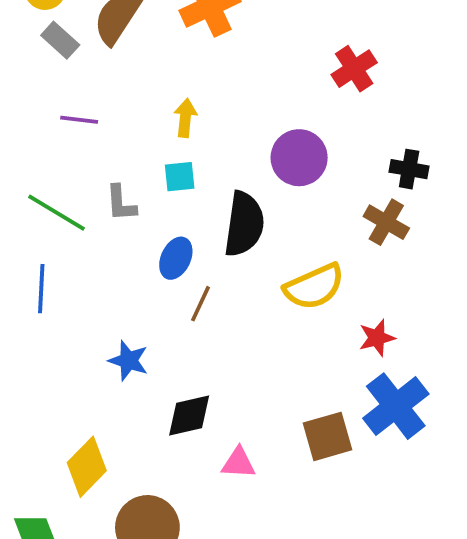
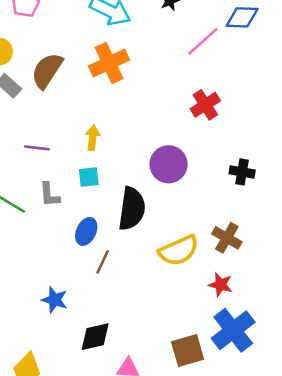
purple line: (79, 120) -> (37, 148), moved
brown cross: (386, 222) -> (227, 238), moved
red star: (377, 338) -> (220, 285), turned 30

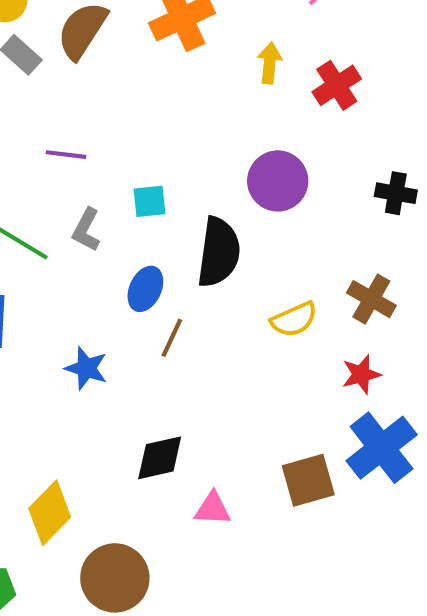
yellow arrow: (93, 138) -> (270, 63), moved
gray L-shape: (50, 195) -> (86, 230), turned 32
yellow semicircle: (179, 250) -> (294, 319), size x0.7
red star: (220, 285) -> (361, 374), turned -30
blue star: (55, 300) -> (86, 368), moved

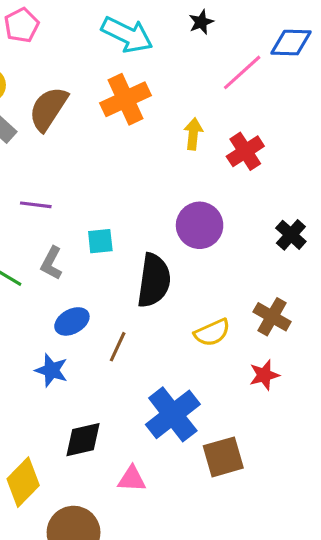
black cross: (396, 193) -> (291, 235), turned 32
blue ellipse: (145, 289) -> (72, 321), moved, turned 36
blue cross: (382, 448) -> (173, 414), moved
black diamond: (160, 458) -> (83, 440), moved
pink triangle: (213, 509) -> (132, 479), moved

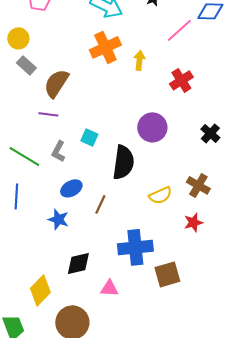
brown semicircle: (48, 109) -> (56, 83), moved
yellow arrow: (193, 134) -> (139, 60), moved
cyan square: (100, 241) -> (89, 137), turned 30
blue cross: (173, 414) -> (135, 247), turned 32

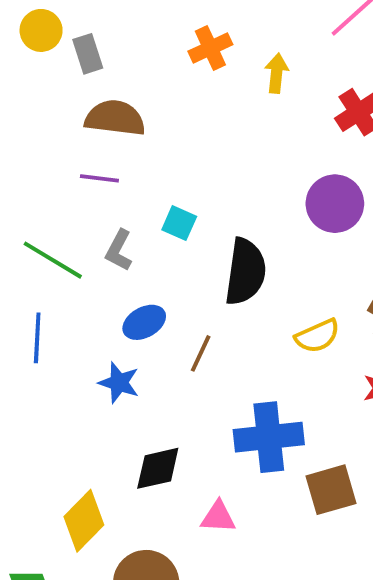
orange cross: (105, 47) -> (210, 48), size x0.7
gray rectangle: (26, 65) -> (88, 54), moved, turned 30
brown semicircle: (56, 83) -> (115, 118), turned 64
purple circle: (152, 127) -> (335, 204), moved

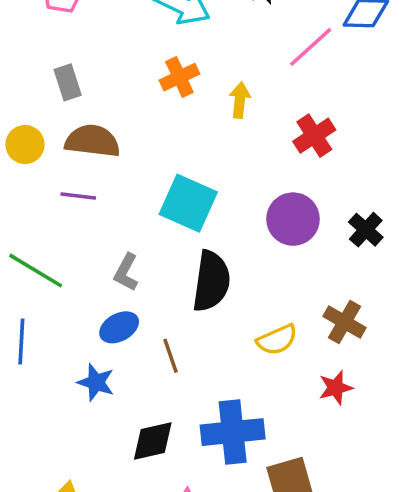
yellow circle: (41, 30) -> (25, 145), moved
cyan square: (179, 223) -> (188, 203), moved, size x1.8
gray L-shape: (119, 250) -> (126, 272), moved
brown line: (201, 353) -> (171, 356), turned -44
black diamond: (158, 468) -> (153, 441), moved

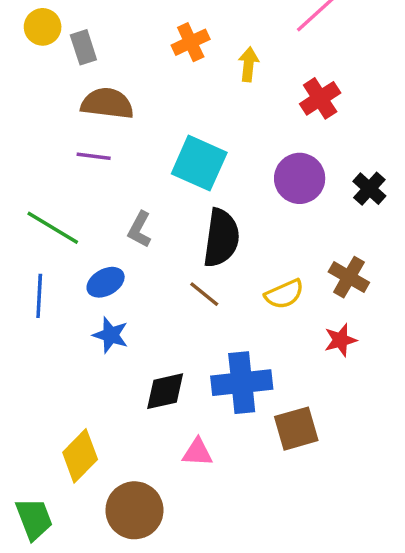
yellow circle: (25, 145) -> (43, 27), moved
blue ellipse: (119, 327) -> (106, 282), moved
brown line: (171, 356) -> (204, 294), moved, turned -32

